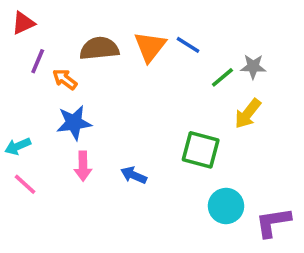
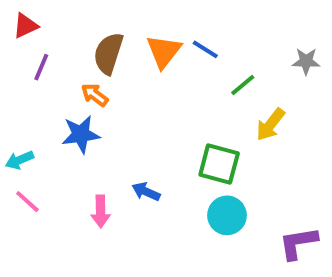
brown semicircle: (99, 48) -> (108, 53), turned -66
gray star: (253, 67) -> (306, 61), moved
orange arrow: (65, 79) -> (95, 95), moved
pink arrow: (83, 166) -> (101, 211), moved
cyan circle: (226, 206) -> (227, 215), moved

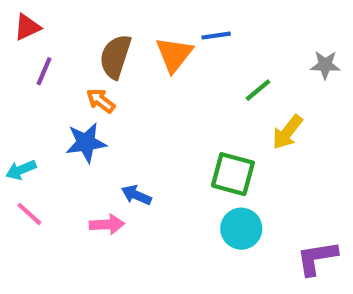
blue line: (205, 49) -> (216, 36), moved, turned -40
blue arrow: (146, 192) -> (136, 195), moved
pink arrow: (101, 211) -> (107, 224), turned -92

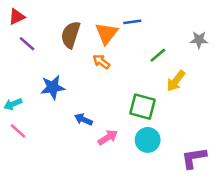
purple line: (44, 71) -> (27, 44), turned -72
orange arrow: (101, 101) -> (101, 62), moved
pink arrow: (107, 224) -> (108, 137), moved, turned -30

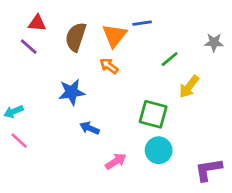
red triangle: (17, 17) -> (37, 23), moved, turned 30
blue star: (53, 87) -> (72, 92), moved
pink arrow: (108, 137) -> (116, 161), moved

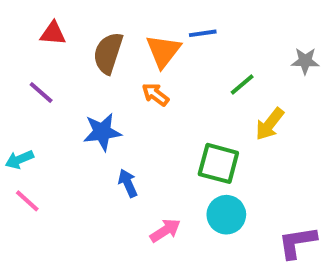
purple line: (29, 47) -> (41, 92), moved
blue arrow: (90, 128) -> (128, 183), turned 42

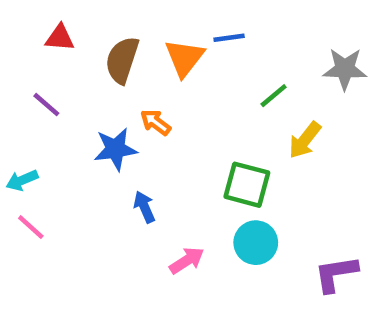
gray star: (305, 61) -> (345, 69), size x1.4
orange arrow: (155, 94) -> (156, 122), moved

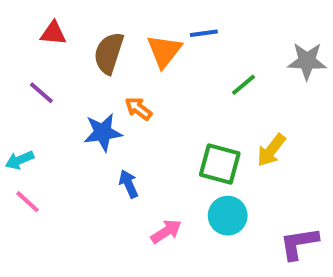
yellow arrow: (305, 140) -> (271, 150), moved

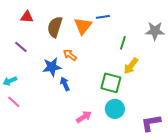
green line: (244, 85) -> (123, 43), turned -32
yellow arrow: (271, 150) -> (131, 66), moved
blue arrow: (129, 184) -> (65, 84), moved

